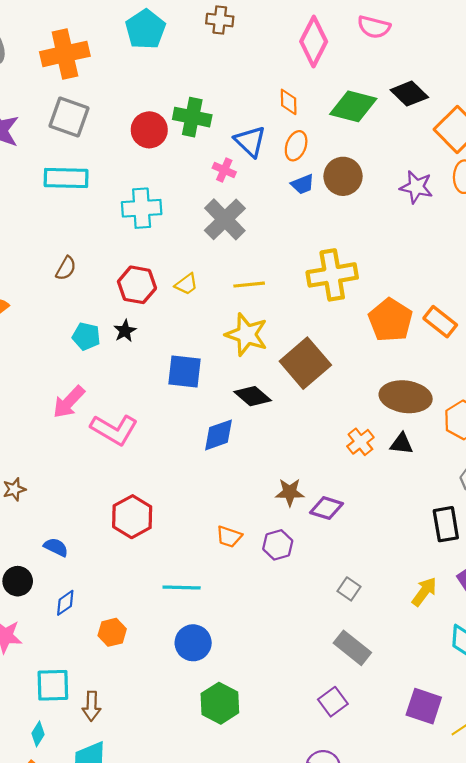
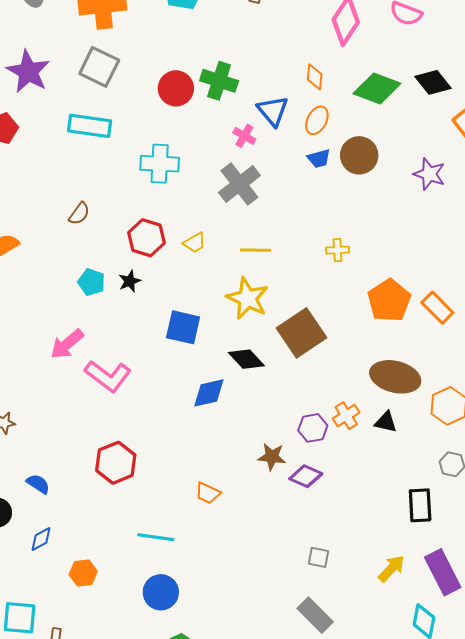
yellow cross: (332, 275) -> (338, 250), size x0.5
purple hexagon: (278, 545) -> (313, 428), moved
gray square: (349, 589) -> (319, 557), turned -30

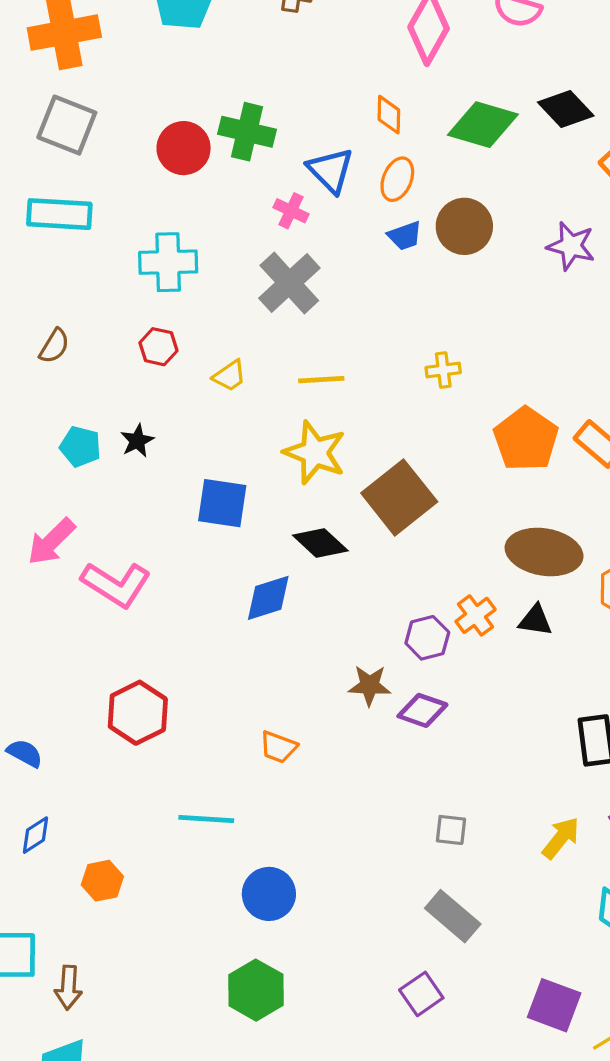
red hexagon: (146, 238) -> (158, 347), moved, size x0.7
blue circle: (161, 592) -> (269, 894), moved

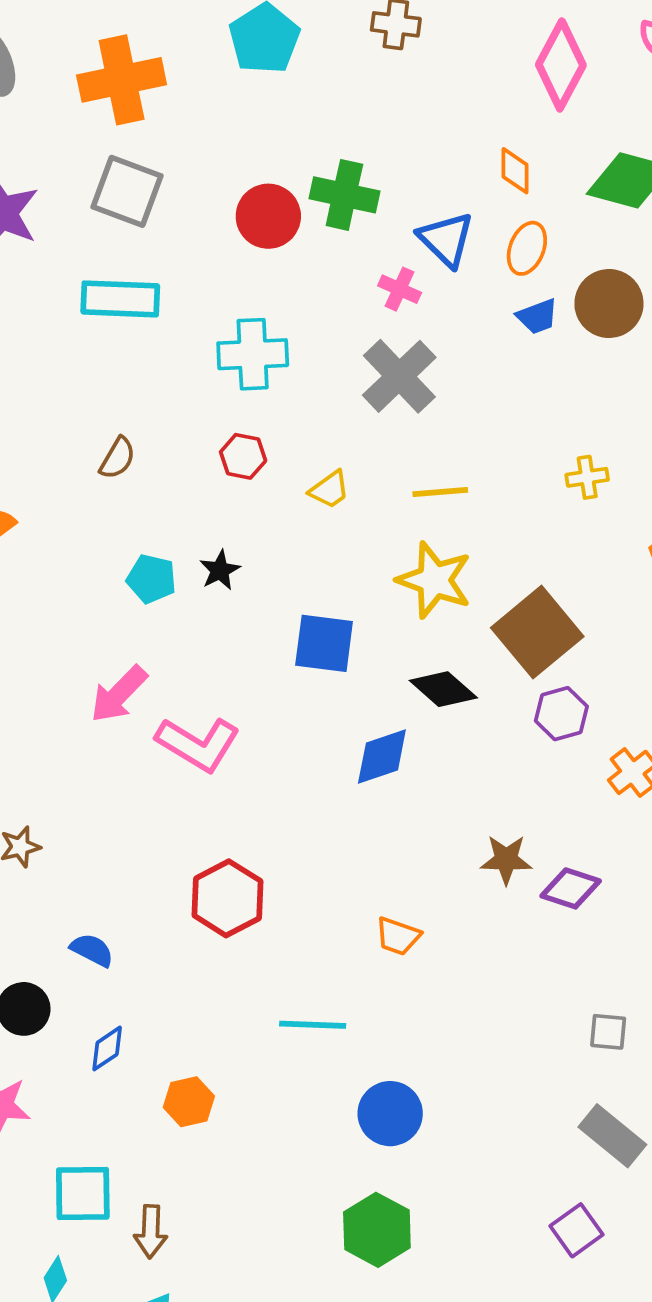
purple hexagon: (427, 638) -> (561, 714), moved

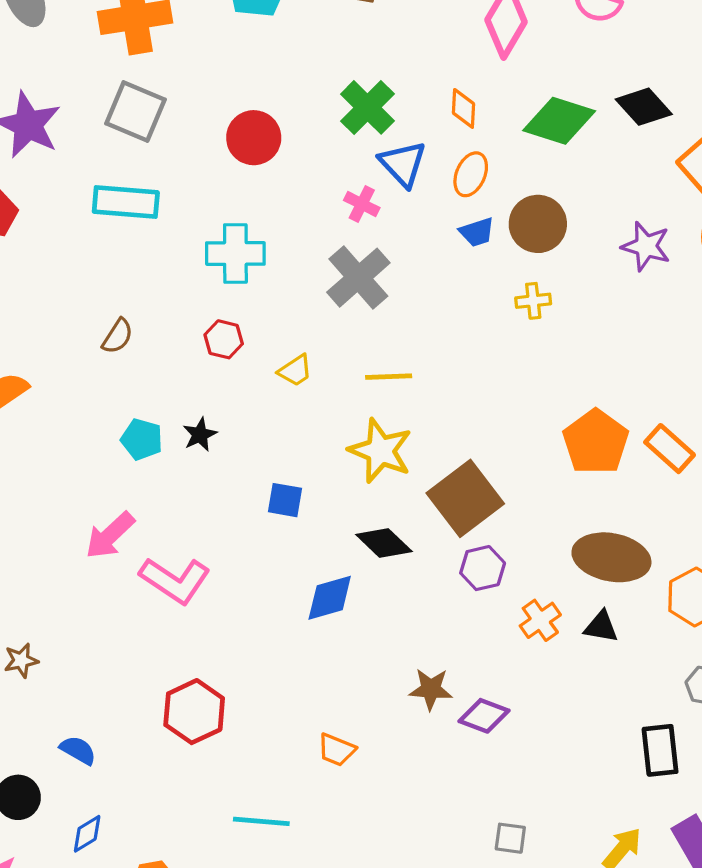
green cross: (344, 195) -> (368, 107), moved, turned 30
yellow cross: (587, 477) -> (533, 301), moved
blue square: (324, 643) -> (285, 500), size x0.7

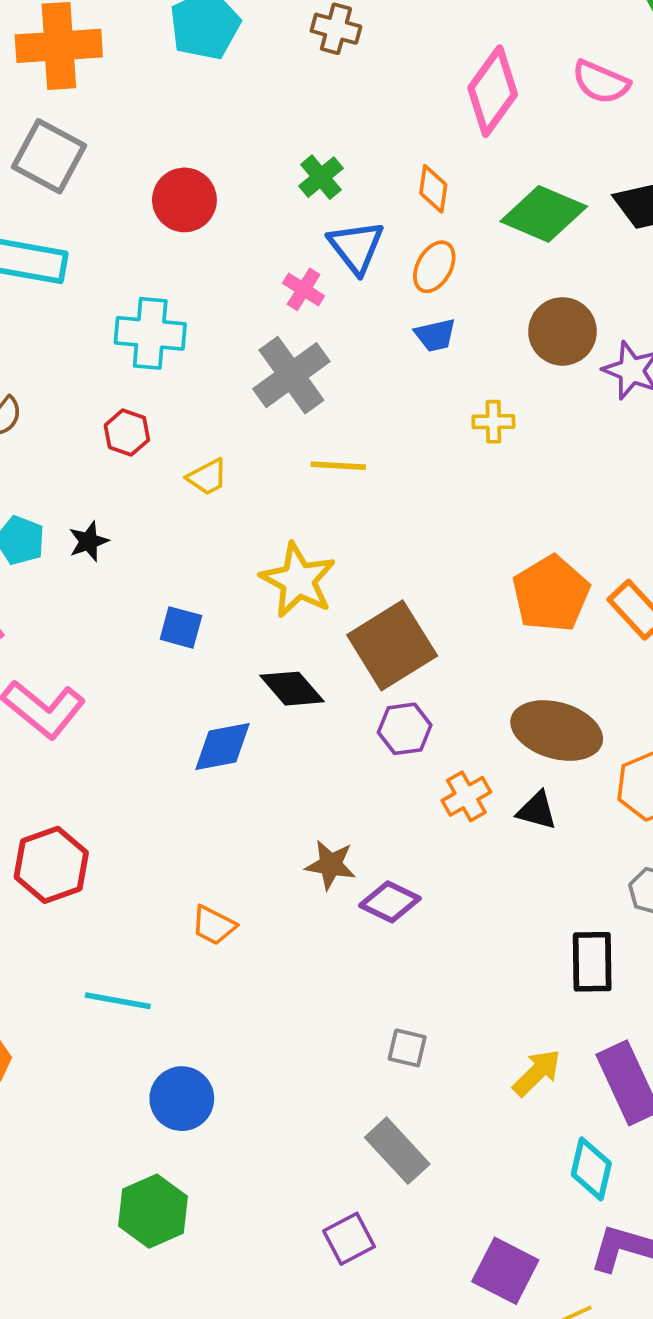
green cross: (368, 107) -> (321, 177), size x0.7
brown circle: (538, 224) -> (562, 331), moved
yellow line: (389, 377) -> (338, 466), moved

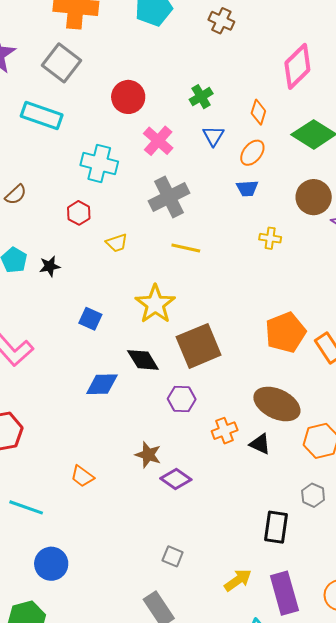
blue triangle: (356, 247) -> (213, 136), size x0.7
pink cross: (304, 289) -> (158, 141), moved, size x1.4
purple hexagon: (405, 729) -> (182, 399), moved

